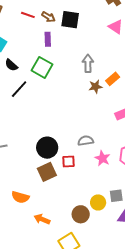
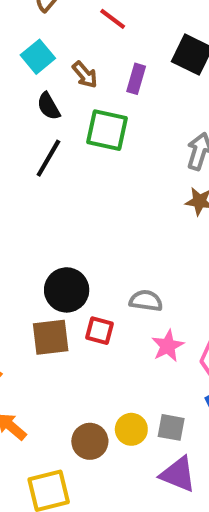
brown arrow: (48, 17) -> (85, 75), moved
green square: (42, 67) -> (107, 130), turned -35
black line: (19, 89) -> (48, 158), turned -30

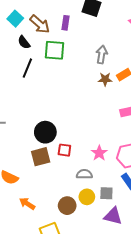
brown arrow: (85, 75) -> (40, 24), size x1.5
gray semicircle: (146, 301) -> (84, 174), moved

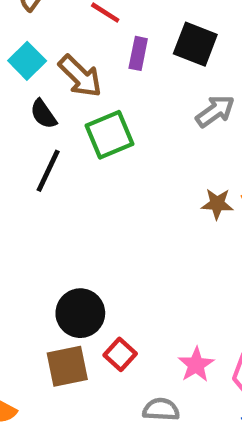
purple rectangle: (65, 23) -> (138, 53), moved
green square: (55, 50) -> (110, 135), turned -30
gray arrow: (102, 55) -> (215, 111), moved, turned 42
red square: (64, 150) -> (120, 354), turned 32

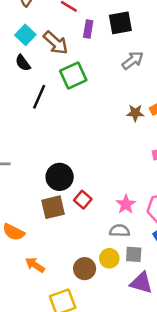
black square: (195, 44) -> (120, 23), turned -30
black semicircle: (43, 114) -> (23, 63), moved
gray semicircle: (161, 409) -> (120, 231), moved

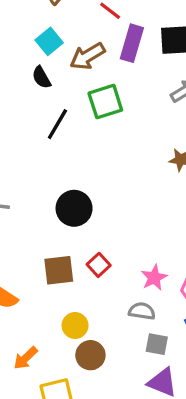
purple rectangle: (88, 29) -> (132, 43), size x1.5
brown arrow: (56, 43) -> (87, 56), turned 100
black circle: (60, 177) -> (74, 208), moved
yellow circle: (109, 258) -> (75, 326), moved
orange arrow: (35, 265) -> (26, 358), moved, turned -84

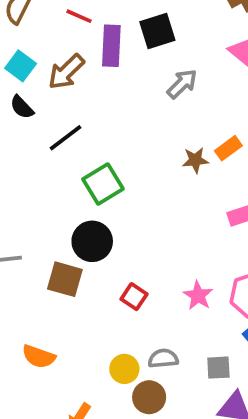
green square: (105, 102) -> (103, 184), moved
black line: (57, 124) -> (66, 138), moved, turned 36
brown square: (59, 270) -> (65, 279), moved, turned 36
gray semicircle: (142, 311) -> (163, 358), moved

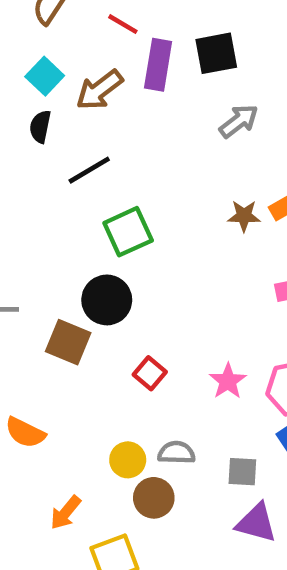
black semicircle: (22, 107) -> (40, 127), turned 48

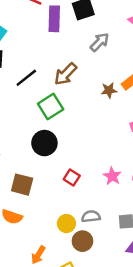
brown arrow: (99, 90) -> (65, 74), moved
brown square: (68, 342) -> (22, 185), moved

